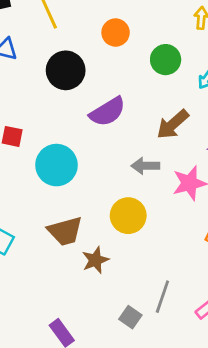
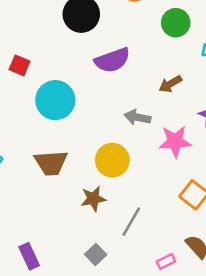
brown arrow: (173, 124) -> (170, 84), size x0.7
brown star: (95, 260) -> (93, 199), moved
gray line: (162, 297) -> (131, 222), moved

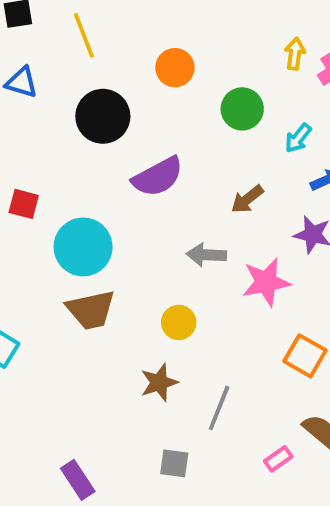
yellow circle: (112, 160) -> (179, 322), size x0.7
brown trapezoid: (51, 163) -> (91, 310), moved
gray square: (96, 255) -> (174, 463), turned -30

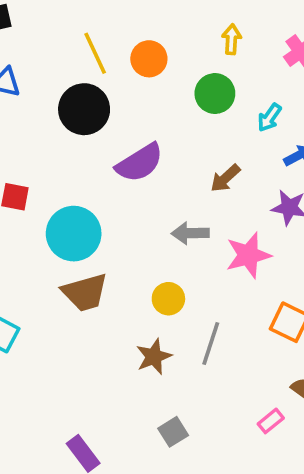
yellow line: (84, 35) -> (95, 53), moved
yellow arrow: (295, 54) -> (232, 39), moved
gray line: (219, 408) -> (211, 343), moved
gray square: (174, 463) -> (173, 432), turned -36

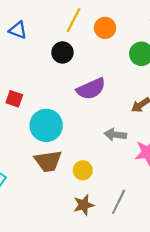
yellow line: (95, 53) -> (74, 20), turned 45
black circle: (84, 109) -> (62, 52), size x0.7
yellow circle: (168, 299) -> (83, 170), moved

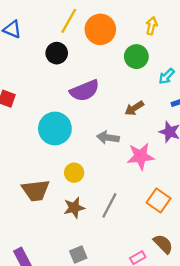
orange circle: (105, 28) -> (100, 29), size x1.4
cyan circle: (46, 125) -> (55, 128), moved
brown trapezoid: (48, 161) -> (36, 190), moved

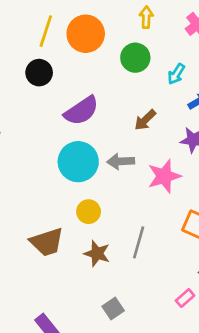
cyan circle: (55, 128) -> (78, 162), moved
brown star: (74, 208) -> (97, 254), turned -30

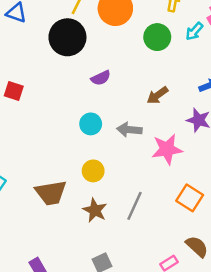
black circle: (39, 73) -> (67, 37), size x1.5
cyan arrow: (176, 74) -> (194, 31), moved
purple semicircle: (81, 111) -> (101, 78), size x0.6
cyan circle: (78, 162) -> (91, 124), size x0.6

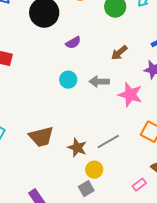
pink star: (167, 149) -> (130, 95), turned 30
yellow circle: (93, 171) -> (94, 170), moved
gray line: (135, 206) -> (108, 142), turned 40

